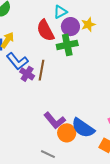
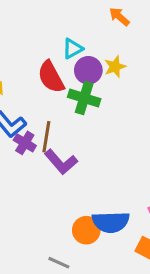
green cross: (67, 45) -> (84, 98), turned 30
purple L-shape: (55, 121) -> (61, 162), moved
blue semicircle: (83, 128) -> (111, 222), turned -35

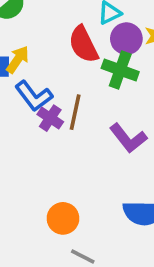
purple L-shape: (61, 162) -> (128, 138), moved
orange circle: (86, 230) -> (63, 218), moved

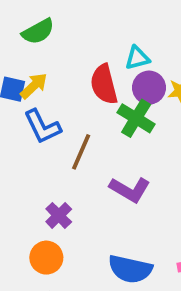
purple cross: (50, 118) -> (59, 215), moved
purple L-shape: (128, 138) -> (130, 190), turned -33

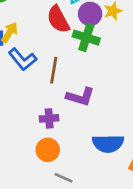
purple L-shape: (130, 190) -> (80, 97), moved
purple cross: (59, 215) -> (49, 118), turned -36

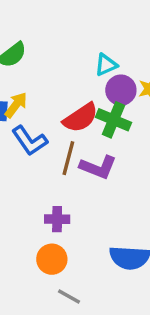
red semicircle: (58, 19) -> (81, 118), moved, turned -100
purple L-shape: (80, 97) -> (98, 167), moved

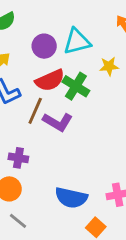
cyan triangle: (106, 65) -> (77, 41), size x1.5
purple circle: (121, 90) -> (44, 46), moved

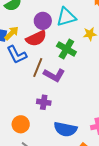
red semicircle: (50, 80) -> (36, 38), moved
purple cross: (18, 158) -> (44, 102), moved

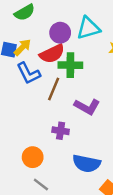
green cross: (66, 49) -> (70, 65), moved, turned -30
purple L-shape: (54, 75) -> (87, 107), moved

